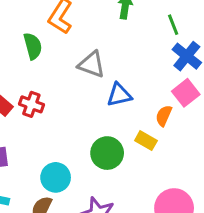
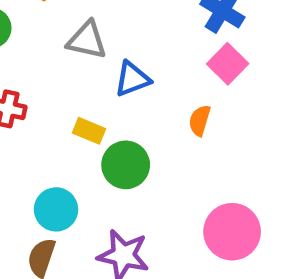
orange semicircle: (164, 116) -> (200, 120), moved
yellow rectangle: (146, 141) -> (89, 131), moved

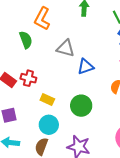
yellow rectangle: (89, 131) -> (47, 100), moved

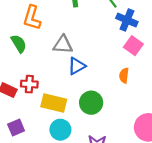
blue triangle: (86, 67) -> (77, 66), moved
yellow rectangle: (47, 100) -> (54, 103), size x1.6

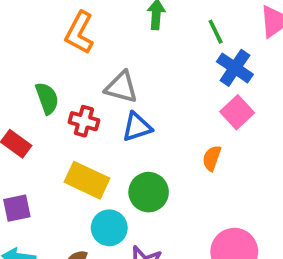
green semicircle: (19, 44) -> (47, 98), moved
red cross: (29, 84) -> (84, 121), moved
cyan circle: (60, 130) -> (109, 228), moved

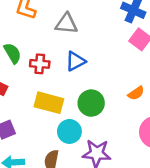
gray triangle: (121, 87) -> (66, 24), moved
orange semicircle: (212, 158) -> (136, 93), moved, turned -133

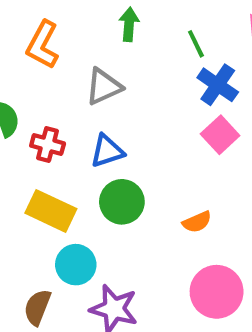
gray triangle: (66, 24) -> (104, 87), turned -40
green circle: (91, 103) -> (122, 202), moved

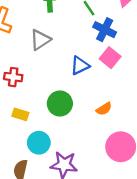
blue triangle: (107, 151) -> (80, 66), moved
yellow rectangle: (51, 211) -> (20, 114), size x0.6

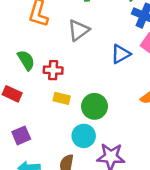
green circle: (60, 103) -> (94, 106), moved
yellow rectangle: (20, 114) -> (62, 98), moved

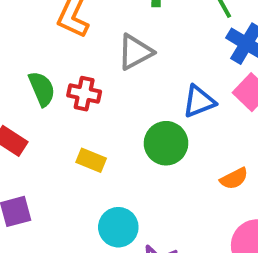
red cross: (53, 70) -> (84, 94), moved
green circle: (94, 106) -> (166, 143), moved

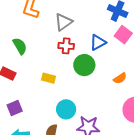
red cross: (84, 94) -> (66, 46), moved

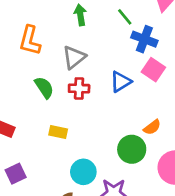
green semicircle: (20, 46) -> (44, 88), moved
green circle: (84, 65) -> (132, 149), moved

